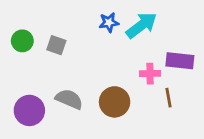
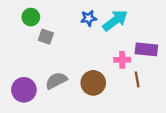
green circle: (22, 41) -> (31, 17), moved
gray semicircle: (69, 99) -> (56, 81), turned -50

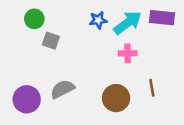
purple rectangle: (146, 49) -> (162, 18), moved
pink cross: (122, 60) -> (128, 53), moved
brown circle: (93, 83) -> (116, 98), moved

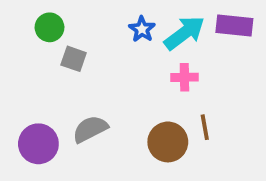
blue star: (98, 20) -> (142, 29), turned -30
brown line: (152, 88) -> (205, 127), moved

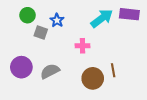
blue star: (142, 29) -> (57, 20), moved
pink cross: (184, 77) -> (83, 46), moved
purple circle: (38, 144) -> (21, 67), moved

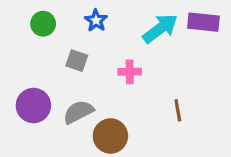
blue star: (57, 20) -> (96, 21), moved
gray square: (41, 33) -> (77, 61), moved
brown circle: (93, 78) -> (110, 136), moved

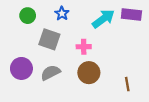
gray square: (77, 61) -> (49, 39), size x1.5
brown line: (178, 110) -> (127, 84), moved
brown circle: (110, 136) -> (89, 73), moved

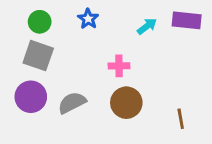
cyan arrow: (103, 19) -> (147, 26), size x0.6
gray square: (49, 39) -> (38, 56), moved

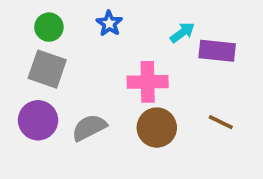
purple rectangle: (187, 20) -> (217, 51), moved
pink cross: (119, 66) -> (148, 82), size x1.5
brown line: (181, 119) -> (221, 122), moved, turned -54

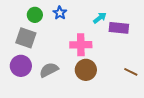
green circle: (49, 27) -> (35, 15), moved
brown line: (221, 122) -> (131, 72), moved

